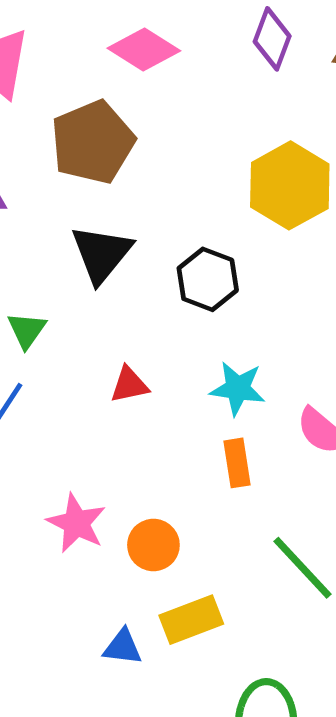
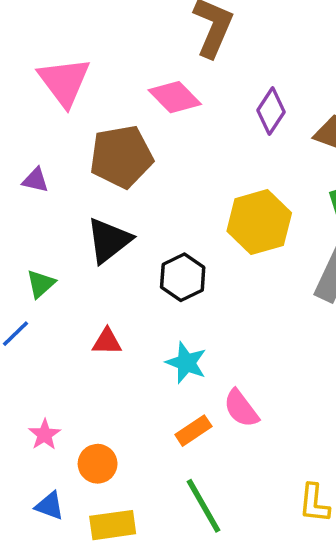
orange rectangle: (237, 463) -> (193, 431), moved, turned 52
pink star: (76, 523) -> (45, 435), size x0.7
blue triangle: (123, 647) -> (50, 506), moved

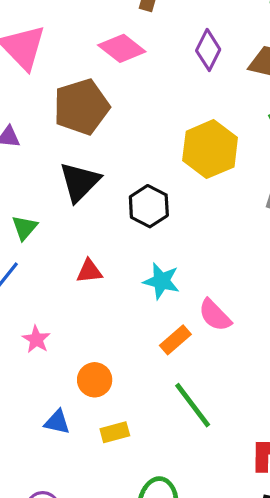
pink star: (45, 435) -> (36, 339), moved
yellow rectangle: (113, 525) -> (115, 432), size x0.7

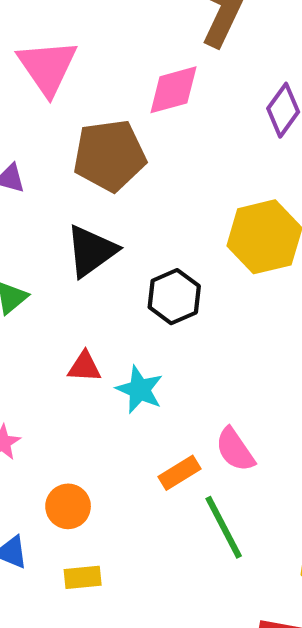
pink diamond: (122, 48) -> (173, 90), turned -63
cyan star: (161, 281) -> (140, 390), moved
green line: (193, 405) -> (224, 527), moved

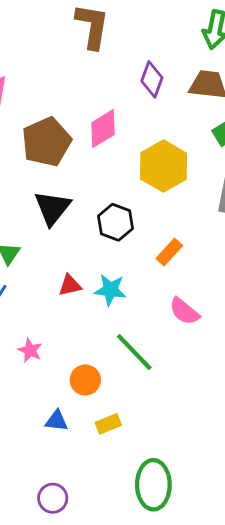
pink diamond: (173, 90) -> (103, 129), moved
orange rectangle: (179, 473) -> (169, 252), moved
green line: (224, 527) -> (134, 352), moved

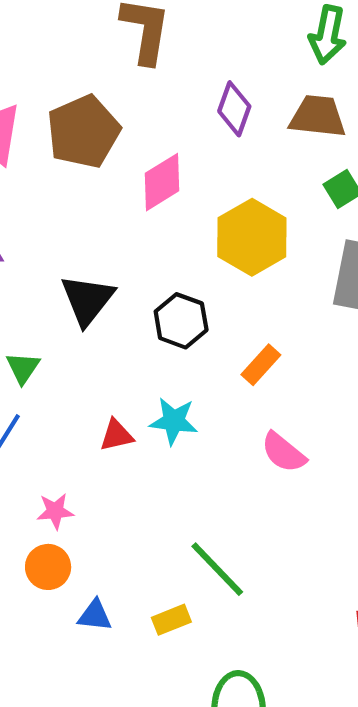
brown pentagon: (46, 142) -> (83, 132), moved
red triangle: (70, 285) -> (117, 435), moved
pink star: (30, 350) -> (55, 511), turned -30
green line: (134, 352) -> (217, 569), moved
orange circle: (85, 380) -> (48, 567), moved

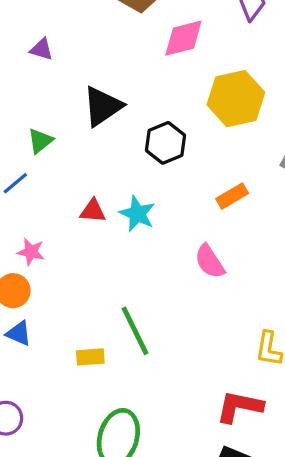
orange rectangle: (261, 365) -> (232, 196), moved
blue triangle: (95, 615) -> (19, 333), moved

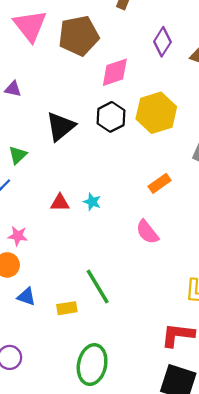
black hexagon: (166, 143) -> (111, 117), moved
cyan star: (137, 214) -> (92, 202), size x0.7
blue triangle: (19, 333) -> (26, 297), moved

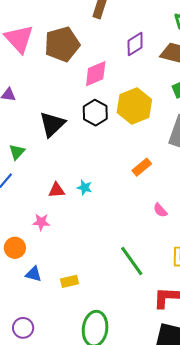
purple diamond: (162, 42) -> (135, 44), turned 30
pink semicircle: (147, 232) -> (160, 210), moved, size x0.7
pink star: (18, 236) -> (41, 222), moved
green line: (98, 287) -> (132, 261), moved

